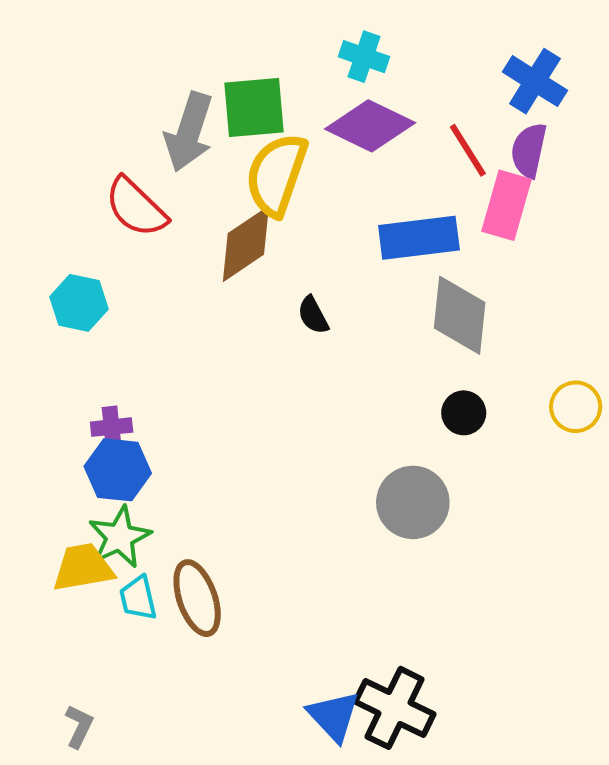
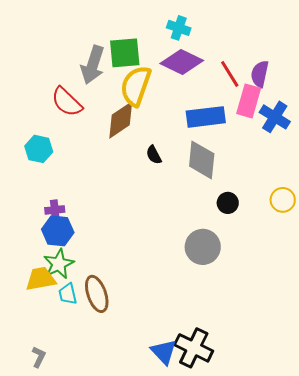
blue cross: (535, 81) -> (275, 117), moved
gray diamond: (460, 315) -> (202, 160), moved

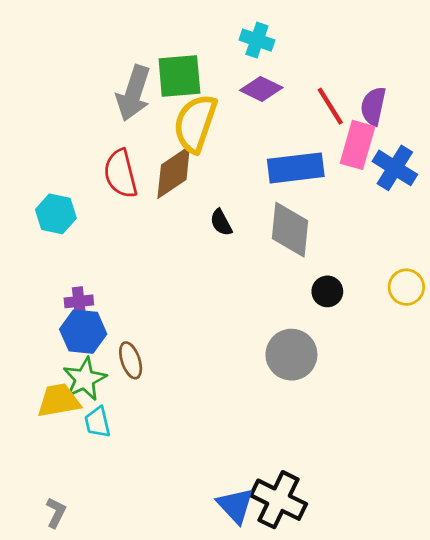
purple diamond: (182, 62) -> (261, 89), size x0.7
red semicircle: (67, 102) -> (121, 174), moved, turned 32
brown ellipse: (97, 294) -> (131, 360), moved, size x0.7

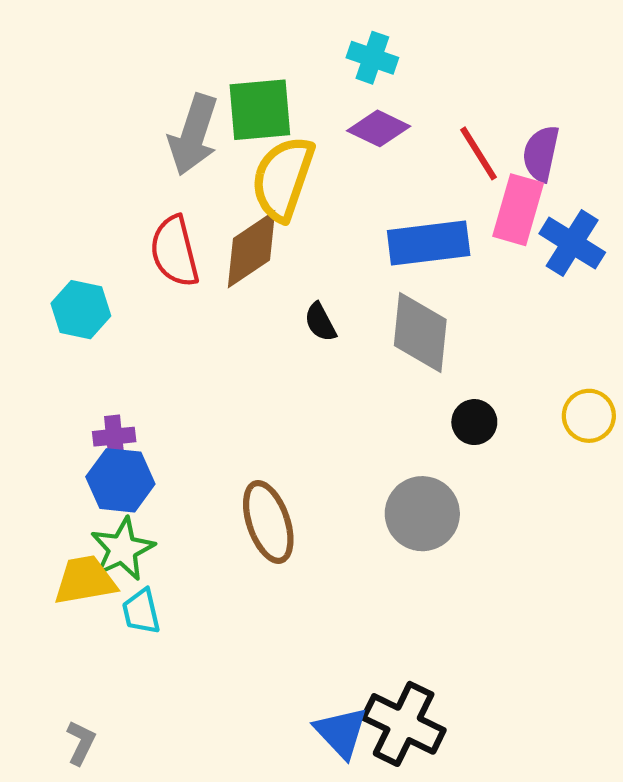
brown ellipse: (131, 360) -> (268, 522), moved, size x1.5

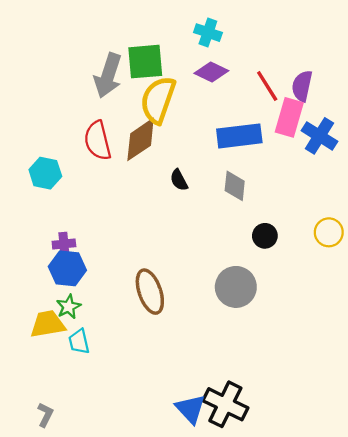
gray diamond: (420, 333) -> (235, 186), size x0.7
green star: (123, 549) -> (69, 307), size x0.7

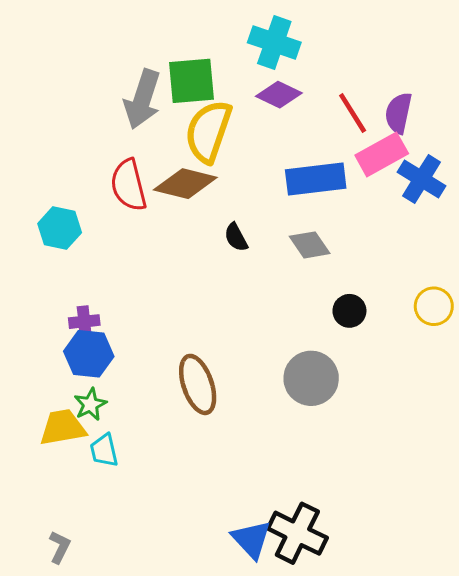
cyan cross: (208, 33) -> (274, 43), size x1.4
pink rectangle: (289, 117) -> (382, 154), turned 45
brown diamond: (141, 139) -> (185, 184), turned 48
gray diamond: (235, 186) -> (310, 245), turned -40

